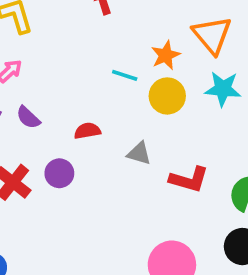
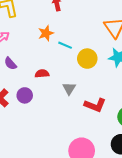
orange star: (166, 55) -> (46, 33), moved
gray triangle: (139, 153) -> (69, 88), turned 40

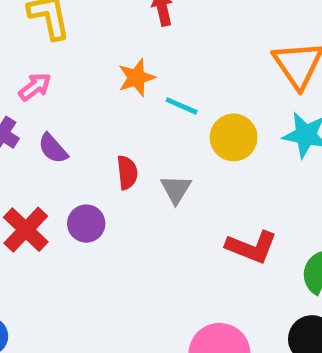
red semicircle: (42, 74) -> (127, 172), turned 88
gray triangle: (69, 88) -> (176, 189), moved

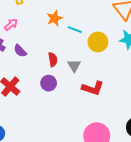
purple circle: (86, 224) -> (49, 83), moved
red L-shape: (252, 247) -> (93, 88), moved

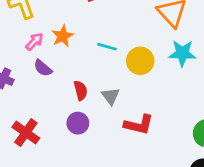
orange star: (55, 18) -> (63, 36), moved
pink arrow: (11, 25) -> (34, 42), moved
purple semicircle: (20, 51) -> (43, 68), moved

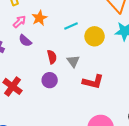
cyan line: (107, 47) -> (71, 26), turned -40

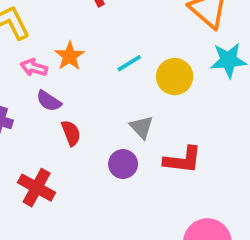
pink arrow: (19, 22) -> (34, 68), turned -112
red semicircle: (52, 57) -> (71, 133), moved
purple circle: (50, 80) -> (123, 164), moved

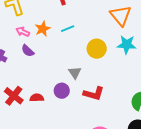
cyan line: (129, 63) -> (68, 29), moved
red semicircle: (71, 133) -> (37, 98), moved, turned -80

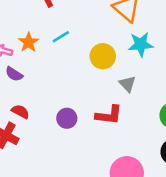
gray triangle: (75, 73) -> (127, 84), moved
red semicircle: (37, 98) -> (20, 112), moved, turned 40

